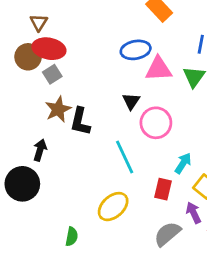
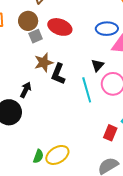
red ellipse: (49, 49) -> (60, 27), moved
gray square: (52, 74) -> (36, 36), moved
cyan line: (125, 157) -> (87, 90), moved
yellow ellipse: (113, 207) -> (57, 155), moved

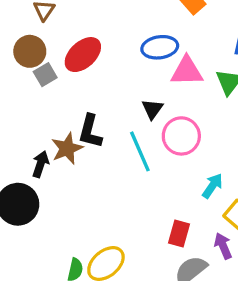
red ellipse: (60, 27) -> (83, 55), turned -55
brown star: (44, 62) -> (67, 148), moved
red rectangle: (110, 133) -> (179, 234), moved

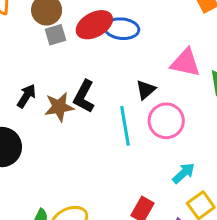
blue ellipse: (160, 47) -> (122, 29), moved
black arrow: (40, 164) -> (26, 96), moved

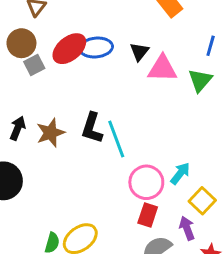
black triangle: (146, 90) -> (139, 52), moved
black L-shape: (84, 96) -> (92, 128), moved
pink circle: (166, 121) -> (146, 182), moved

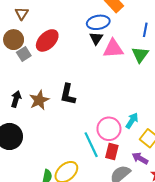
blue ellipse: (96, 48) -> (98, 22), moved
cyan line: (116, 139) -> (91, 145), moved
purple arrow: (187, 228) -> (140, 158), turned -35

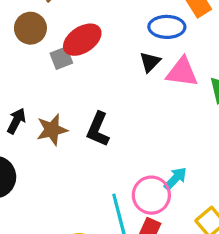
black triangle: (96, 38) -> (150, 62), moved
gray square: (24, 54) -> (61, 58), moved
cyan arrow: (132, 121) -> (175, 179), moved

